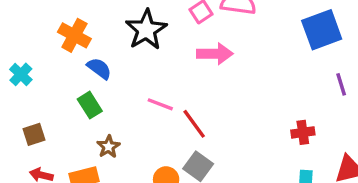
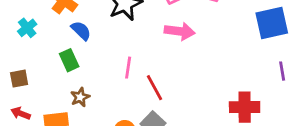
cyan cross: (21, 74) -> (27, 28), moved
pink line: (160, 104) -> (128, 68), turned 70
red cross: (303, 132) -> (245, 107), size x1.5

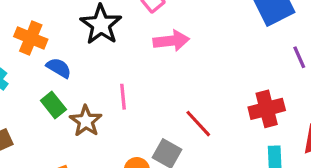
red line: (154, 88) -> (198, 124), moved
brown star: (80, 97) -> (86, 121), moved, size x1.4

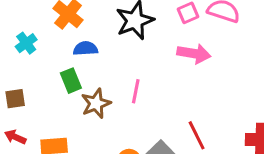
blue semicircle: (59, 68) -> (85, 48), turned -50

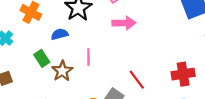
blue semicircle: (85, 48) -> (60, 34), moved

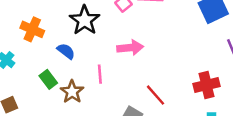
pink arrow: (124, 23) -> (130, 48), moved
blue semicircle: (60, 34) -> (66, 51), turned 56

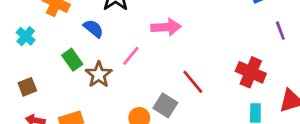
pink line: (100, 74) -> (131, 56), turned 42
red cross: (206, 85) -> (251, 72), turned 35

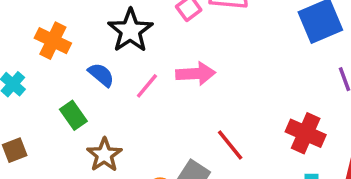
pink line: (131, 56) -> (147, 86), moved
brown star: (99, 75) -> (104, 155), moved

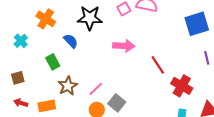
black star: (130, 31) -> (90, 18), turned 30
pink line: (147, 86) -> (96, 89), moved
red line: (230, 145) -> (158, 65), moved

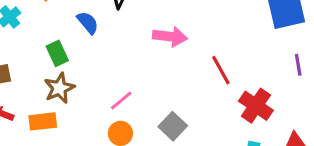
brown star: (68, 86) -> (59, 88), moved
gray square: (117, 103) -> (173, 126), moved

